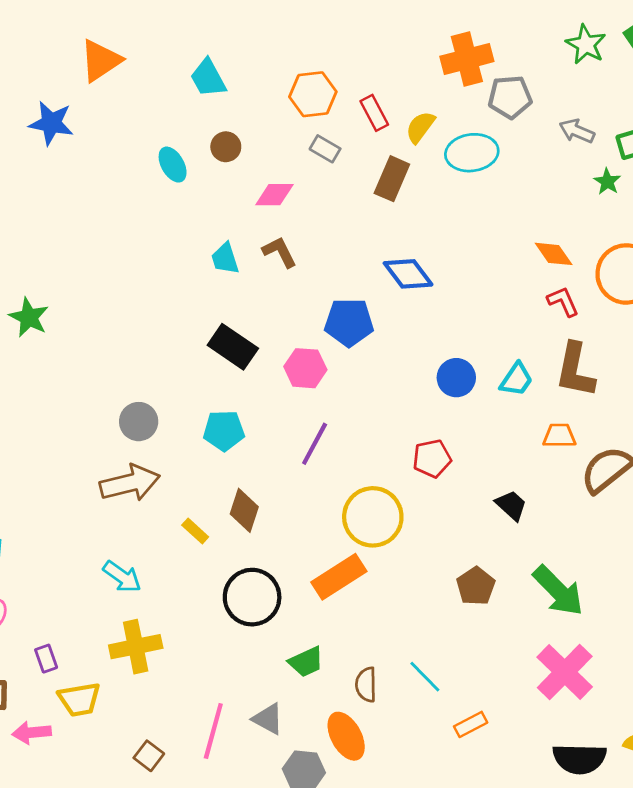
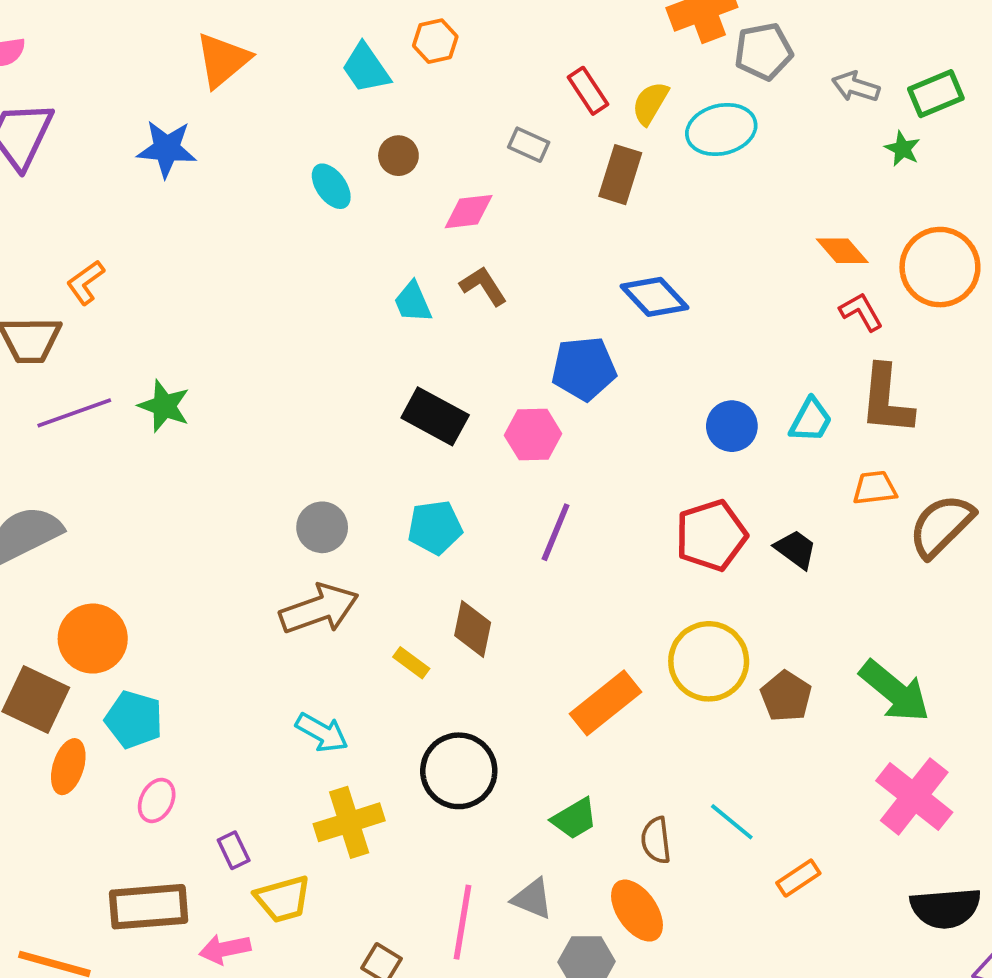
orange hexagon: (313, 94) -> (435, 41), moved, size x0.7
red pentagon: (432, 459) -> (711, 535), size x1.4
black trapezoid: (511, 505) -> (796, 549), moved
yellow circle: (373, 517) -> (709, 661), moved
black circle: (252, 597) -> (459, 771), moved

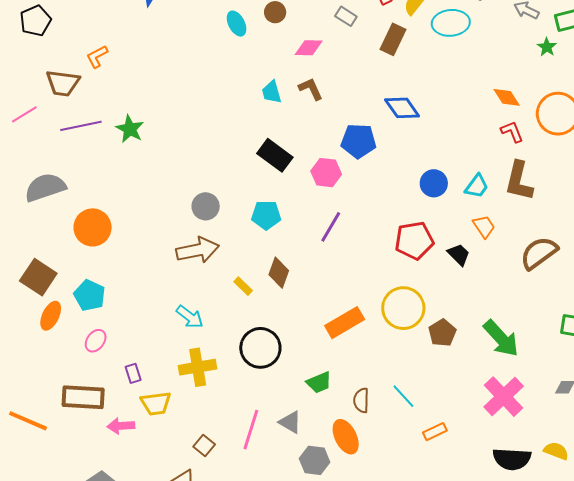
orange trapezoid: (875, 488) -> (484, 227), moved, turned 55
orange circle: (93, 639) -> (93, 227), moved

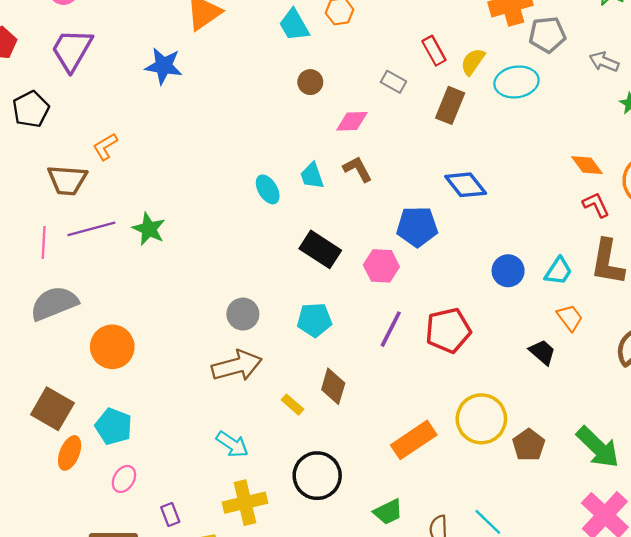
cyan ellipse: (237, 24) -> (268, 189), moved
pink line: (24, 114) -> (44, 243), moved, turned -52
red pentagon: (414, 241) -> (448, 330), moved

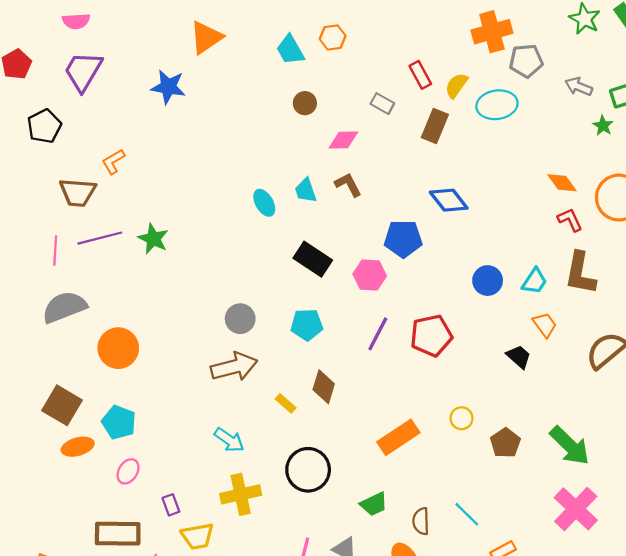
yellow circle: (481, 419) -> (461, 418), size x0.5
orange ellipse: (70, 453) -> (78, 447), turned 52

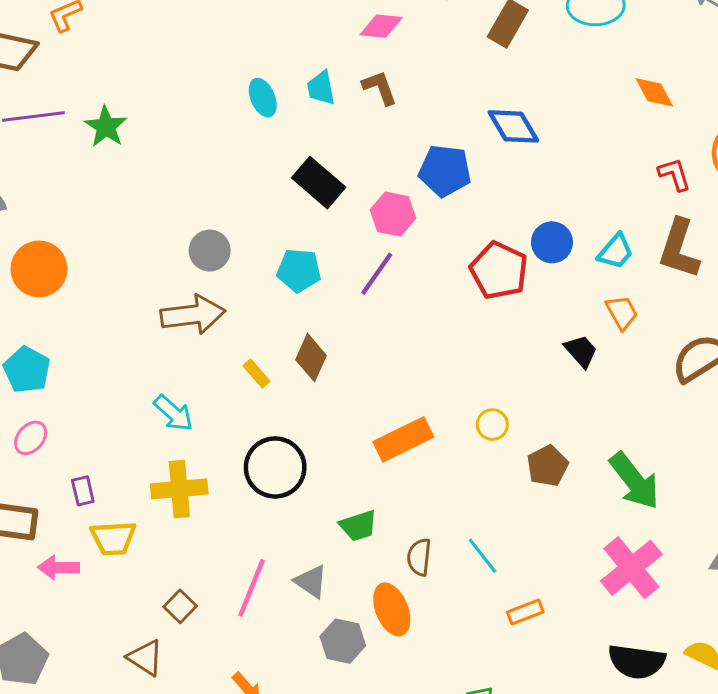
orange diamond: (562, 183) -> (654, 92), moved
purple line: (378, 334) -> (377, 274), moved
red pentagon: (431, 336) -> (499, 270), moved, turned 30

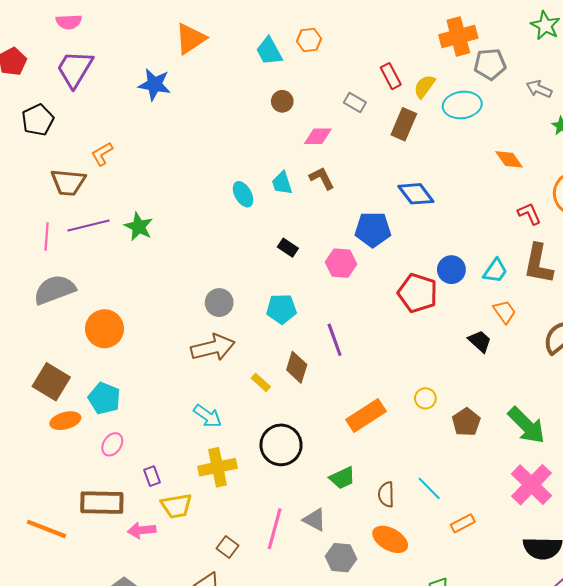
black rectangle: (319, 183) -> (288, 248), size x0.6
purple line: (377, 274) -> (335, 340), moved, turned -48
orange ellipse: (392, 609) -> (390, 539), moved, turned -32

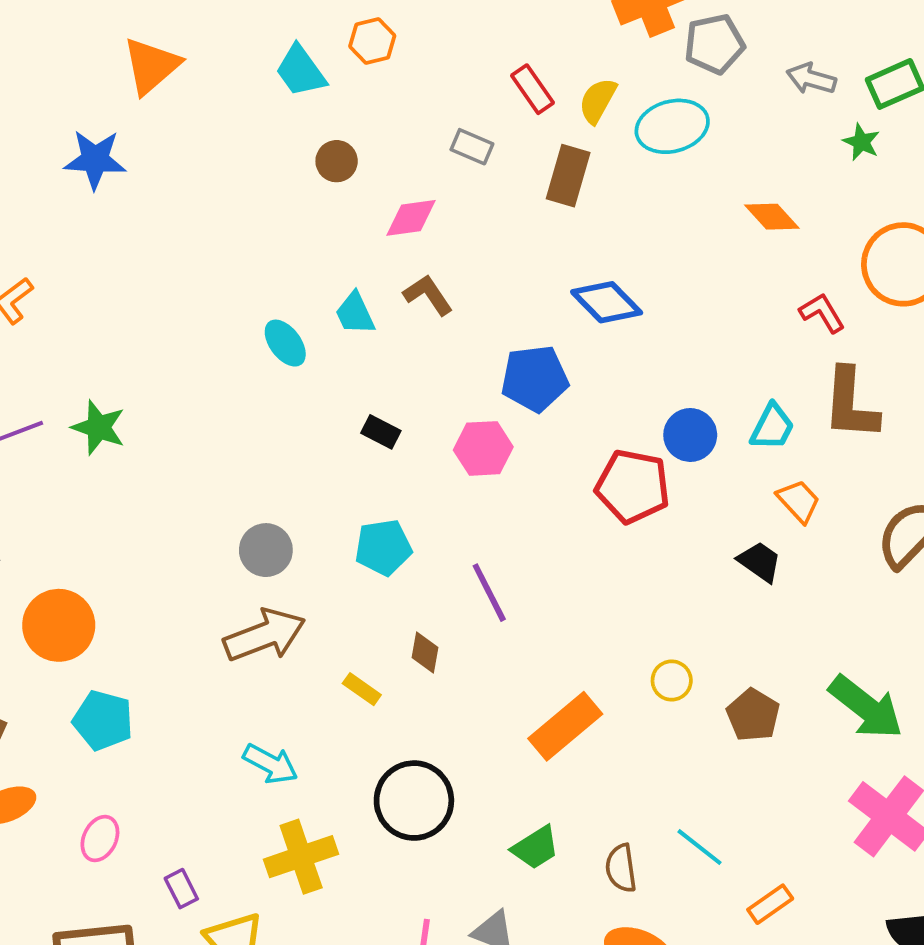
brown diamond: (297, 367) -> (425, 652), size x0.7
cyan pentagon: (104, 398) -> (103, 720), moved

